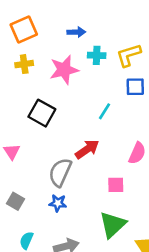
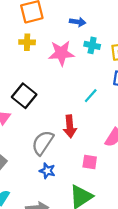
black square: (42, 113) -> (24, 96), moved
red arrow: (87, 149) -> (70, 126), turned 110
blue star: (58, 203) -> (47, 171), moved

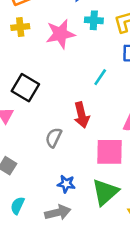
gray semicircle: (43, 143) -> (54, 138), size x0.7
pink square: (90, 162) -> (110, 152), size x1.6
blue star: (47, 171) -> (66, 184), moved

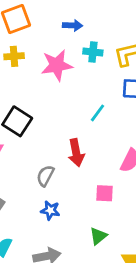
pink square: (110, 152) -> (105, 193), size x0.6
blue star: (66, 184) -> (50, 210), moved
green triangle: (105, 192) -> (98, 236), size x0.6

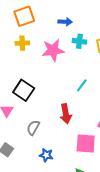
gray semicircle: (45, 176) -> (33, 128), moved
pink square: (105, 193) -> (86, 144), size x1.5

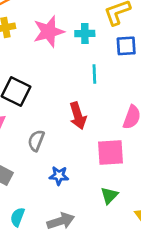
cyan cross: (79, 41) -> (85, 33), moved
cyan line: (82, 85) -> (94, 74), turned -32

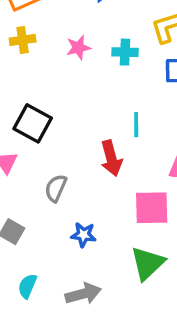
pink star: (49, 32) -> (78, 48), size x0.6
cyan line: (94, 74) -> (136, 125), moved
green triangle: (109, 195) -> (148, 263), size x1.5

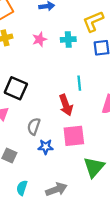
pink square: (152, 208) -> (74, 136), moved
blue star: (83, 235) -> (46, 147), moved

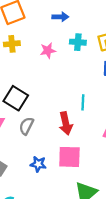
cyan cross: (68, 39) -> (78, 42), moved
gray semicircle: (34, 126) -> (26, 126), moved

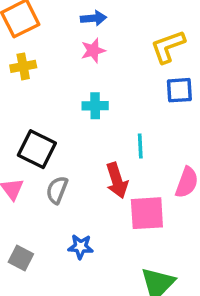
cyan cross: (78, 42) -> (95, 106), moved
pink star: (48, 51) -> (93, 50), moved
pink square: (69, 157) -> (147, 213), moved

